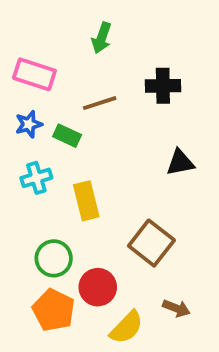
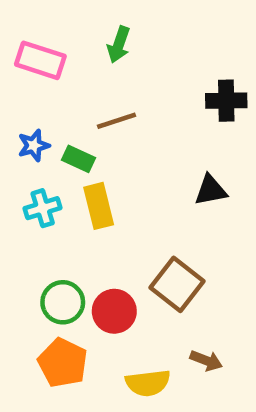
pink rectangle: (34, 74) -> (40, 60), moved
black cross: (163, 86) -> (226, 101), moved
yellow rectangle: (86, 201) -> (99, 206), moved
red circle: (98, 287) -> (114, 311), moved
yellow semicircle: (127, 327) -> (148, 383), turned 39

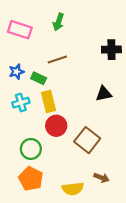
red circle: (114, 311) -> (56, 126), moved

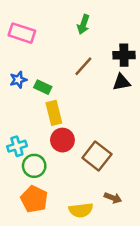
green arrow: (58, 22) -> (83, 24), moved
brown line: (57, 60) -> (83, 66), moved, turned -30
black triangle: (104, 94) -> (122, 82), moved
cyan cross: (21, 103) -> (17, 146), moved

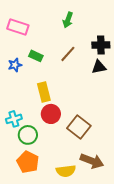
green rectangle: (43, 87) -> (36, 56), moved
brown arrow: (113, 198) -> (92, 161), size x1.6

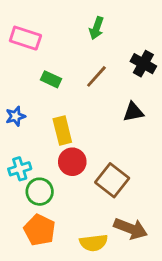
black cross: (101, 45) -> (143, 64), turned 30
blue star: (15, 65) -> (15, 116), moved
black triangle: (99, 67) -> (133, 112), moved

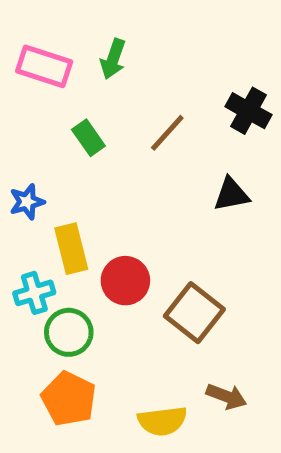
green arrow: (96, 28) -> (113, 59), moved
green rectangle: (51, 79) -> (88, 138), turned 30
yellow rectangle: (62, 130) -> (71, 249), moved
brown arrow: (131, 229) -> (226, 396), size x0.7

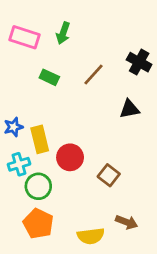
green rectangle: (88, 138) -> (49, 77), turned -30
blue star: (27, 202) -> (13, 127), moved
brown square: (194, 313) -> (109, 175), size x0.7

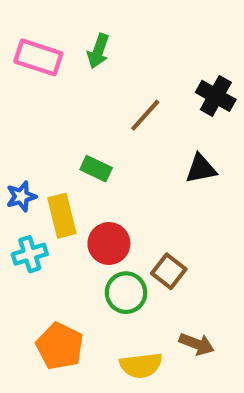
green rectangle: (49, 77) -> (96, 169), moved
green circle: (38, 186) -> (126, 293), moved

